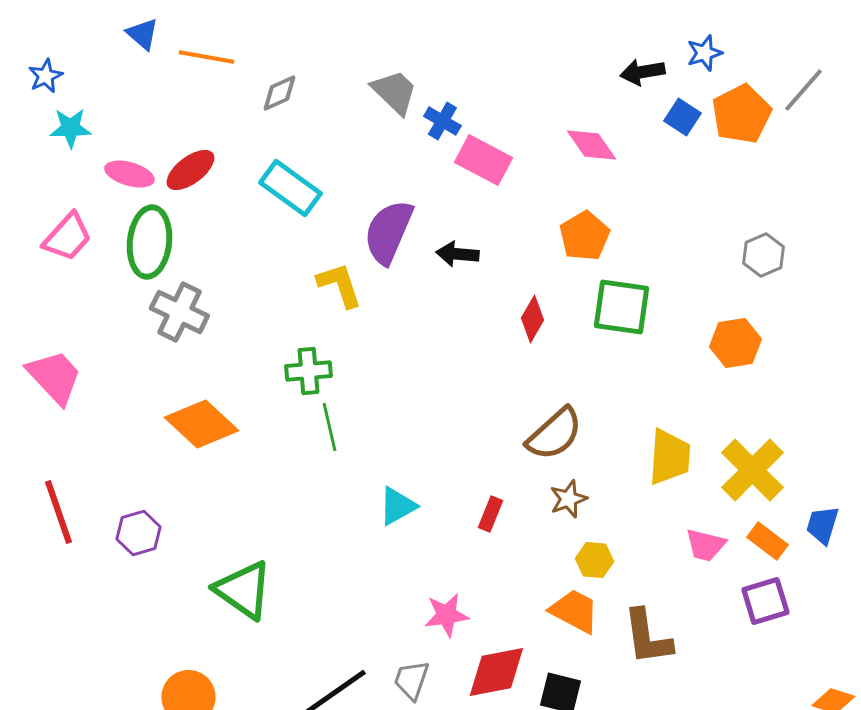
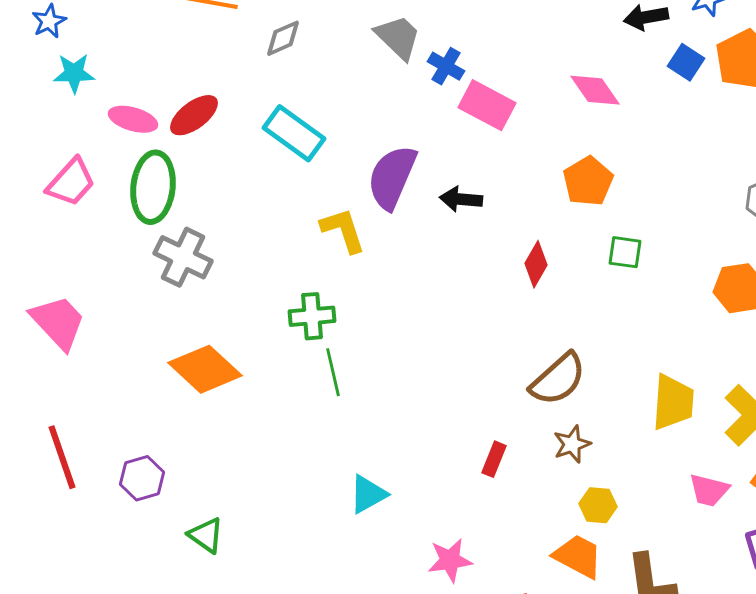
green square: (621, 307) -> (625, 252), size x0.6
cyan triangle: (397, 506) -> (368, 494), moved
green triangle: (243, 590) -> (206, 535), moved, size x0.6

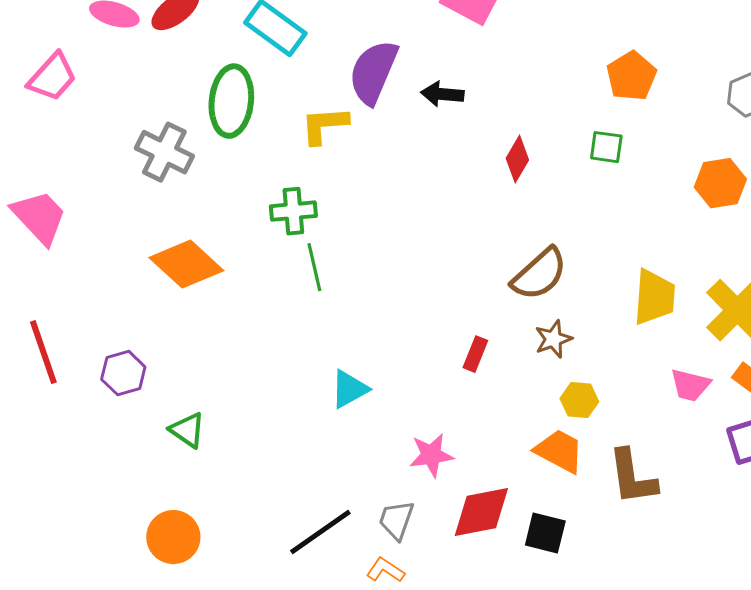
orange pentagon: (588, 181) -> (631, 76), moved
green ellipse: (153, 187) -> (231, 101), moved
yellow L-shape: (343, 230) -> (324, 125), turned -76

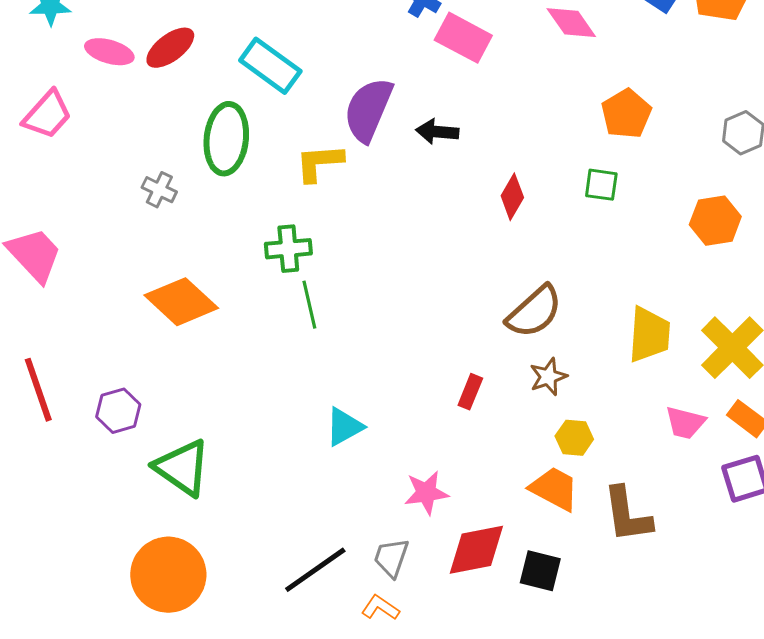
gray cross: (164, 152) -> (159, 190), size x0.6
green triangle: (187, 430) -> (182, 468), size x1.6
orange circle: (173, 537) -> (168, 575), size x1.4

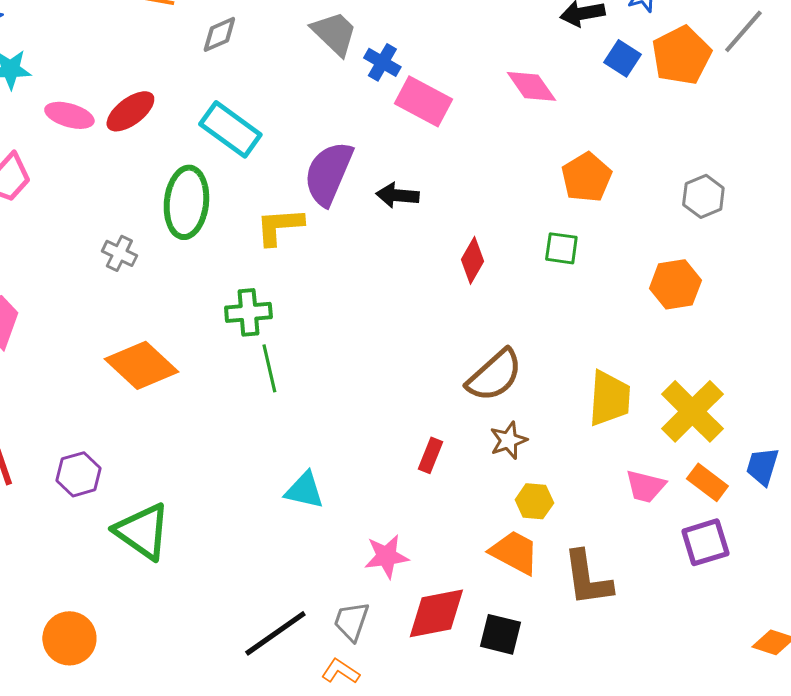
cyan triangle: (344, 427) -> (304, 490), turned 42
orange circle: (168, 575) -> (69, 638), moved, size x0.7

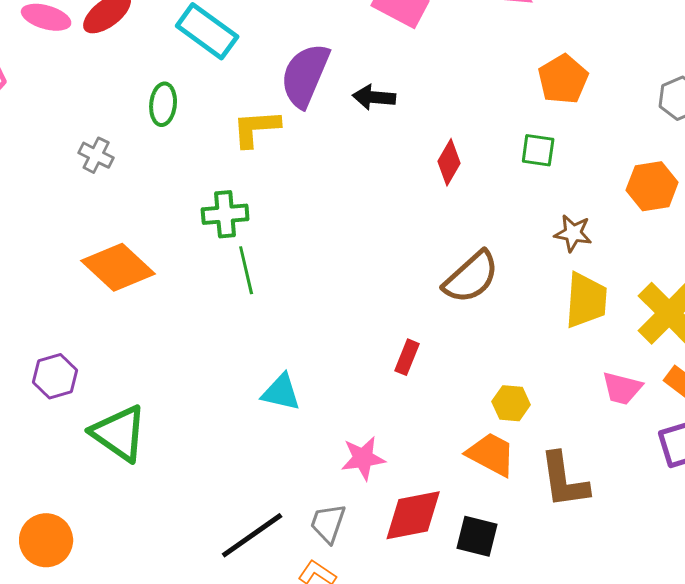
green ellipse: (186, 202) -> (163, 104), size x0.6
brown star: (508, 440) -> (573, 233), moved, turned 30

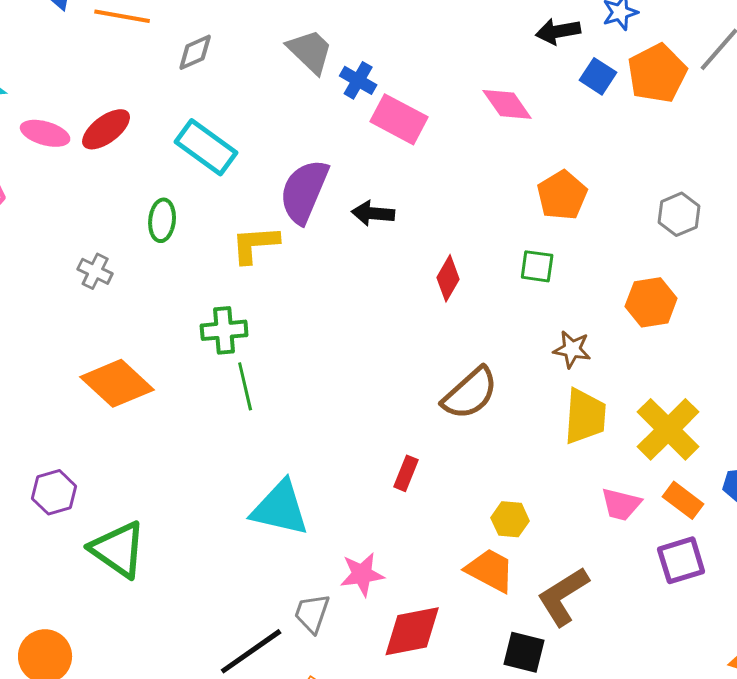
cyan triangle: (281, 392) -> (280, 508), size x1.5
brown L-shape: (564, 480) -> (563, 596), turned 66
gray trapezoid: (328, 523) -> (312, 613), moved
black square: (477, 536) -> (524, 652), moved

